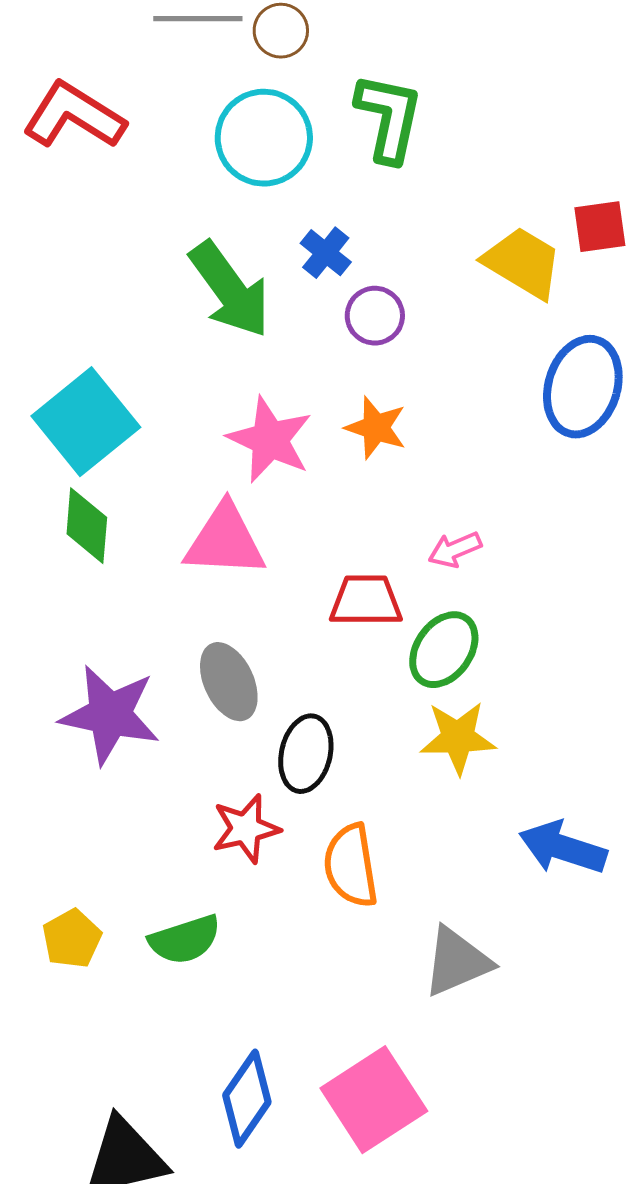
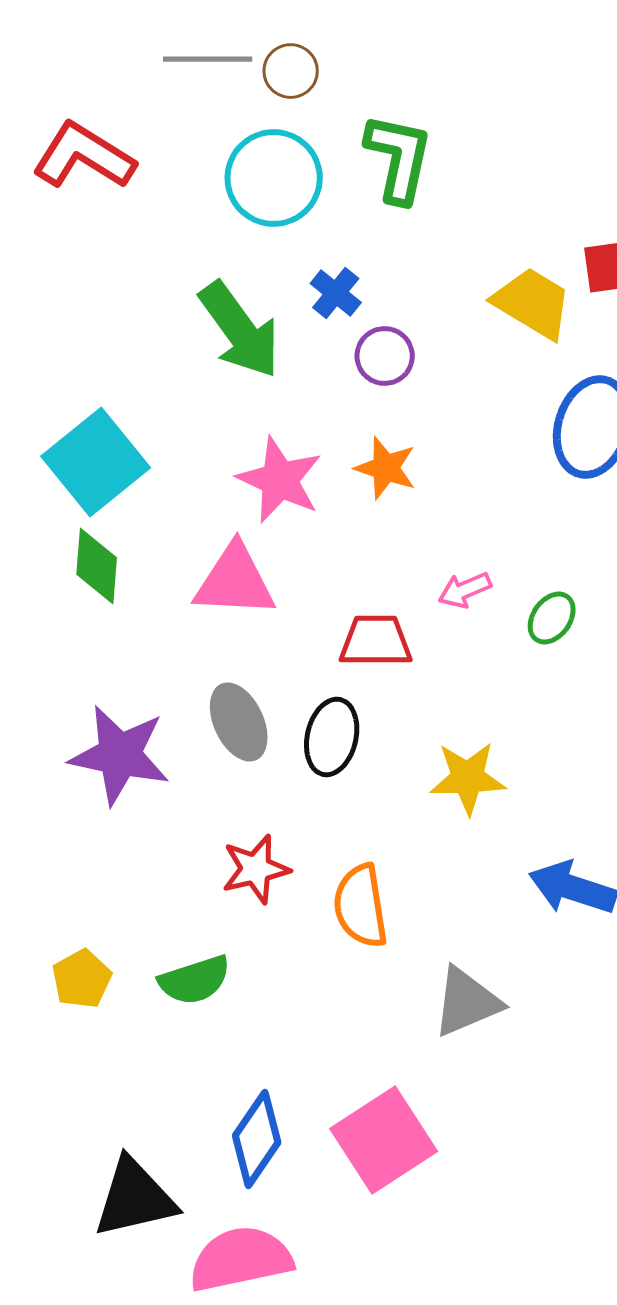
green ellipse: (444, 650) -> (552, 618), moved, size x0.7
black ellipse: (306, 754) -> (332, 737), moved

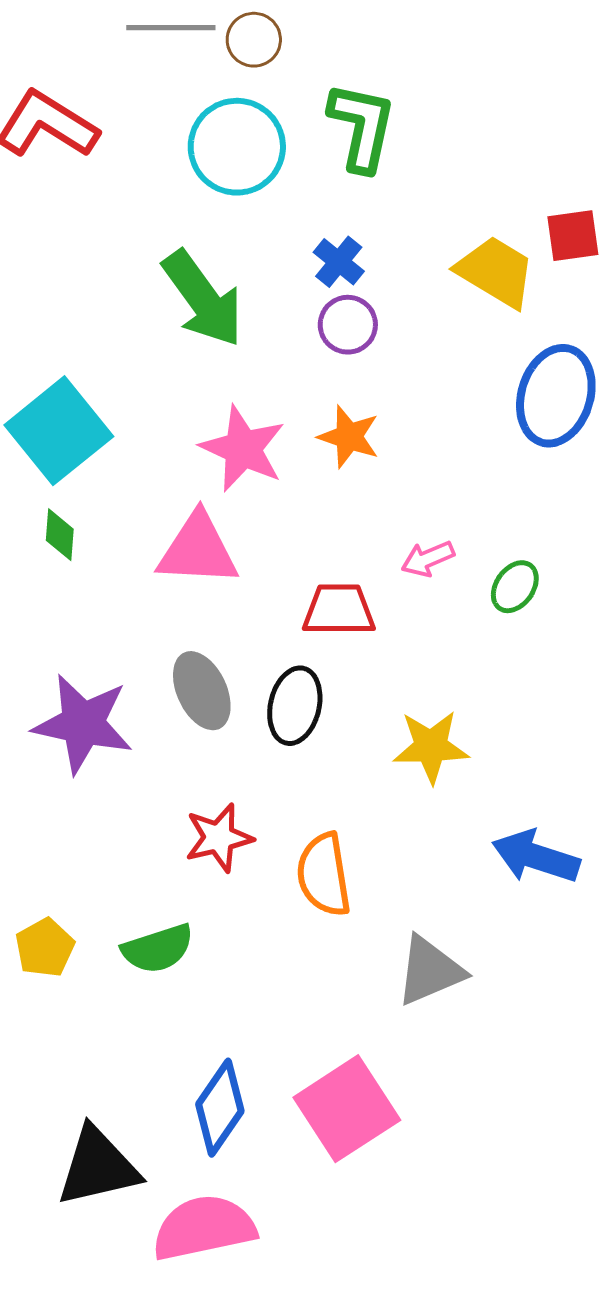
blue cross: (336, 293) -> (339, 262), moved
green diamond: (97, 566) -> (60, 535), size x0.7

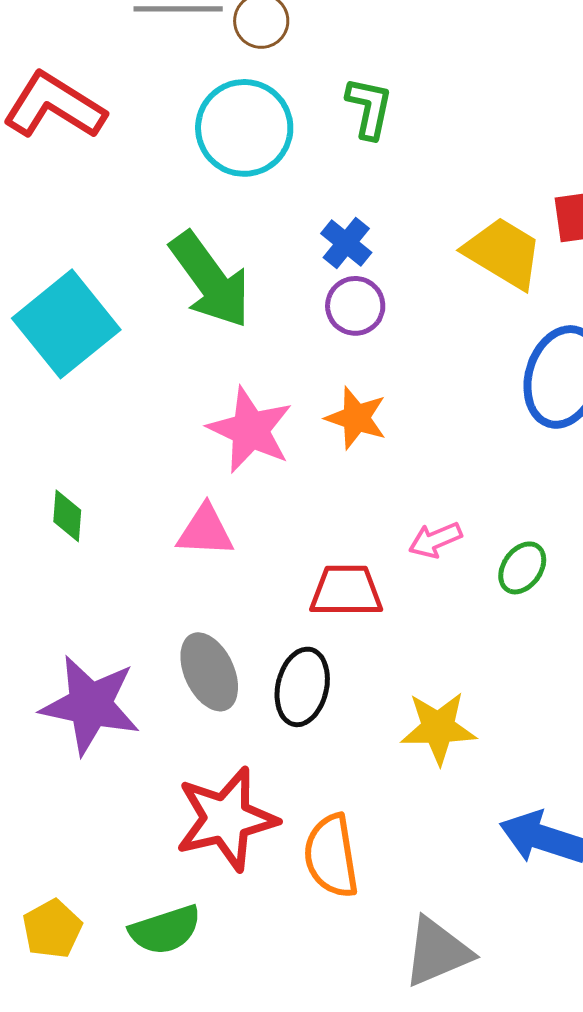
green L-shape: (362, 127) -> (369, 108), size x0.7
cyan square: (59, 431) -> (66, 324), moved
pink triangle: (198, 550) -> (205, 531), size x0.7
red star: (219, 838) -> (226, 819), size x1.5

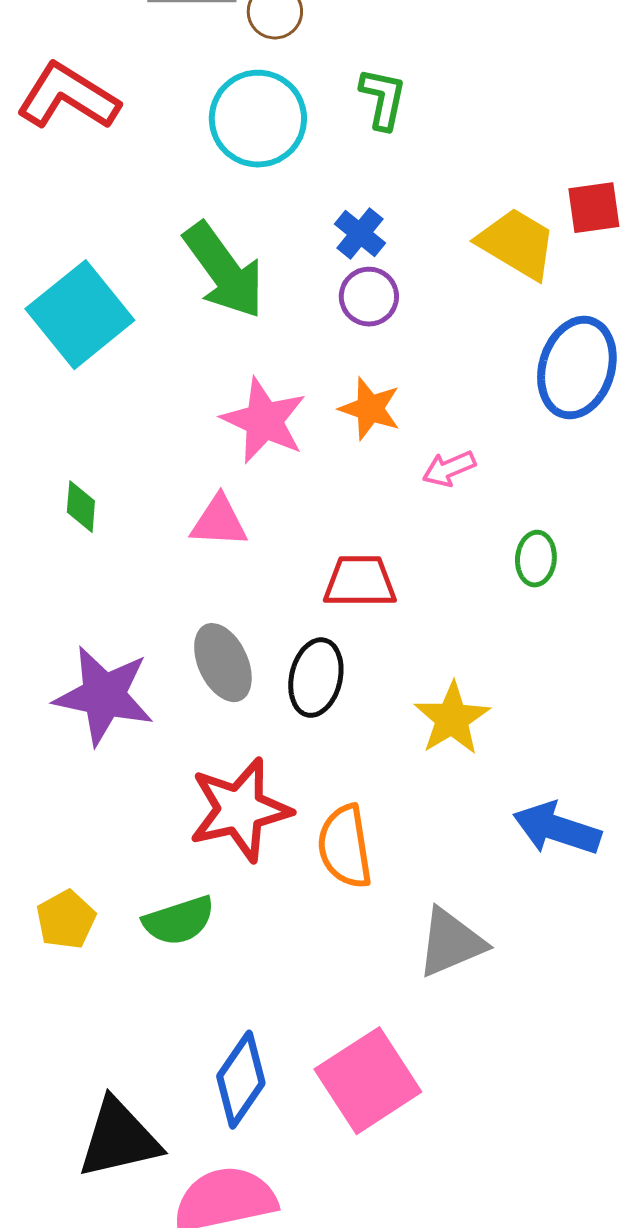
pink arrow: (435, 540) -> (449, 469), moved
green ellipse: (522, 568) -> (536, 559), turned -30
yellow star: (438, 728) -> (452, 719), turned -30

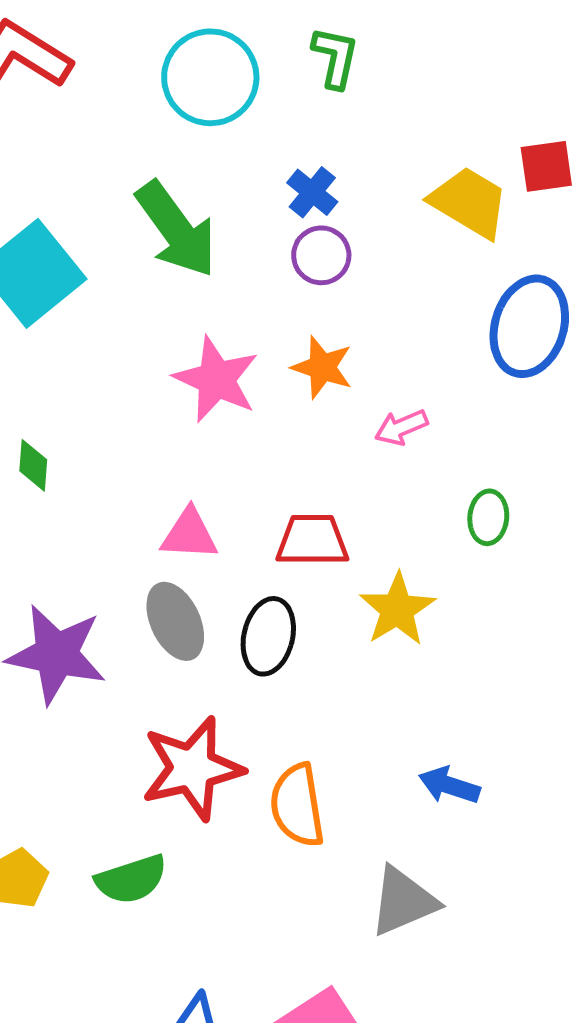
pink triangle: (219, 522) -> (189, 534), moved
yellow star: (452, 719) -> (397, 609), moved
blue arrow: (557, 829) -> (449, 785), moved, size x0.7

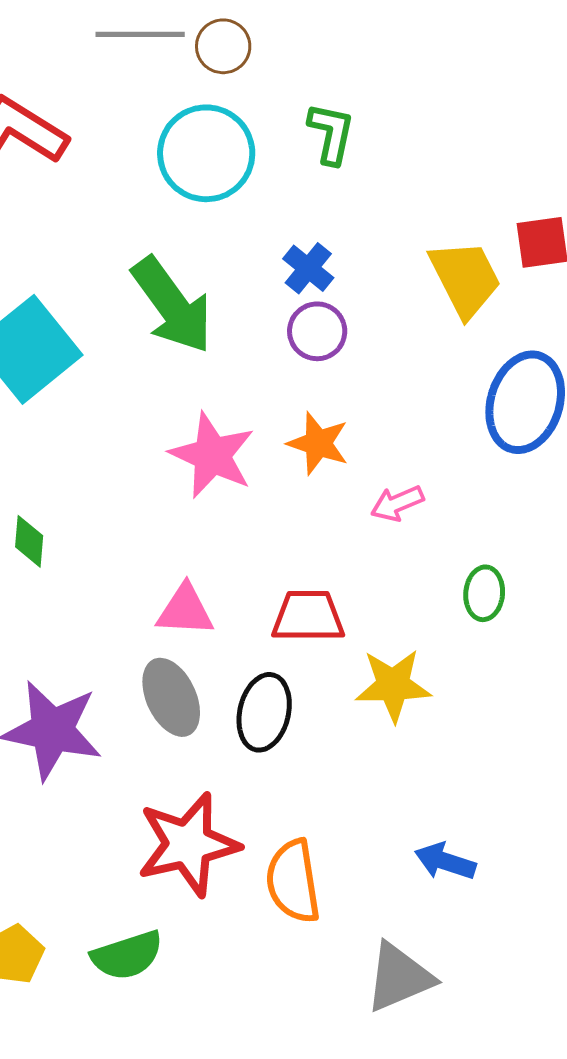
yellow trapezoid: (469, 202) -> (465, 278), turned 32
yellow star: (397, 609) -> (393, 685), turned 30

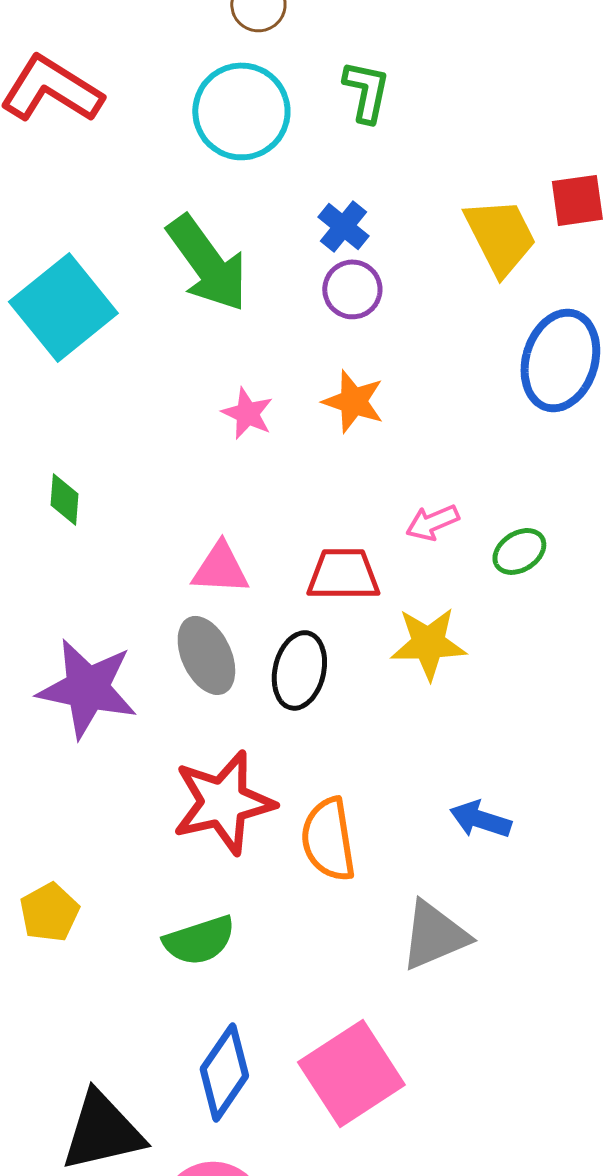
pink star: (212, 455) -> (247, 413), size x0.6
pink arrow: (397, 503) -> (432, 522), moved
green ellipse: (484, 593) -> (519, 551), turned 52
green semicircle: (127, 955) -> (199, 940), moved

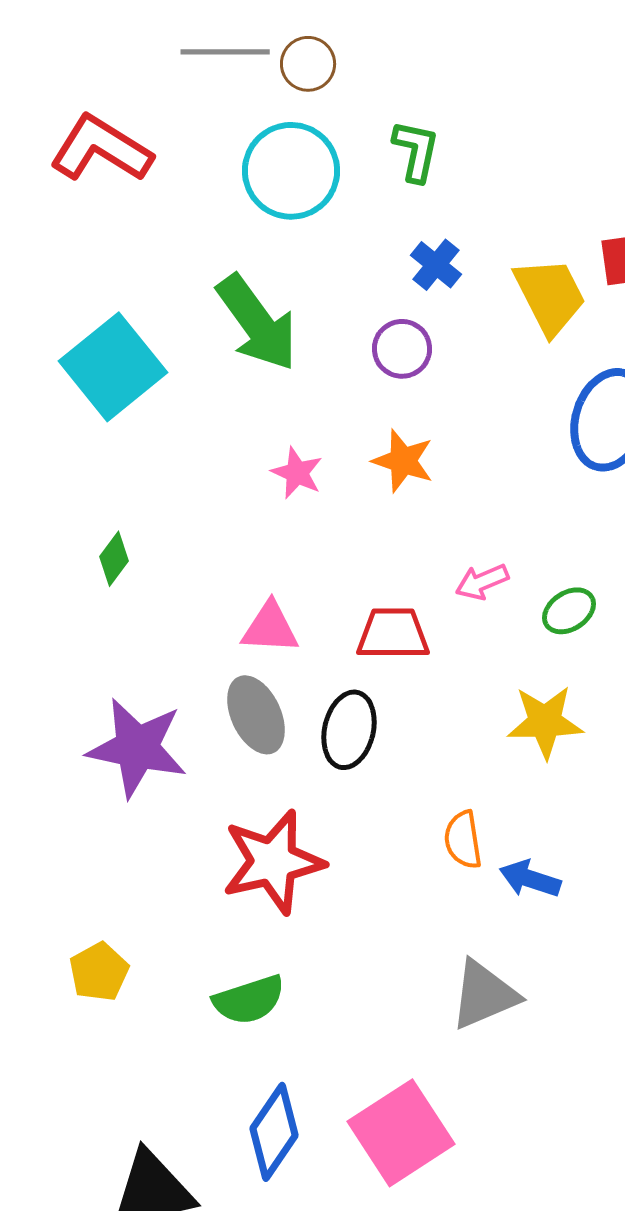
blue cross: (343, 226) -> (436, 265), moved
green diamond: (64, 499) -> (114, 559), turned 32
yellow star: (428, 643) -> (545, 722), moved
orange semicircle: (328, 839) -> (463, 840), moved, size x0.7

